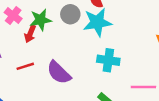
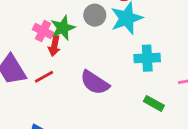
pink cross: (13, 16) -> (43, 31), moved
red line: (25, 66) -> (44, 77), moved

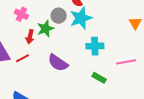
green star: (63, 28) -> (45, 29), moved
pink cross: (43, 31) -> (21, 14), moved

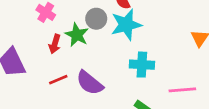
green star: (45, 29) -> (77, 35), turned -30
red line: (23, 58) -> (58, 80), moved

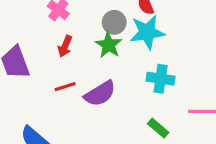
green star: (77, 35) -> (109, 45), moved
purple semicircle: (90, 83) -> (100, 94), turned -76

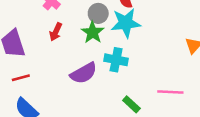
cyan cross: (161, 79) -> (116, 60), moved
red line: (65, 87) -> (21, 78), moved

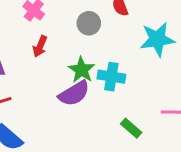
cyan star: (126, 23) -> (157, 39), moved
green star: (93, 32) -> (82, 70), moved

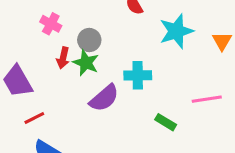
gray circle: (89, 23) -> (89, 40), moved
green star: (82, 70) -> (86, 63), moved

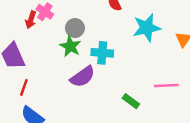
red arrow: (63, 58) -> (31, 20), moved
cyan cross: (138, 75) -> (102, 53), moved
red line: (34, 118) -> (24, 87), turned -49

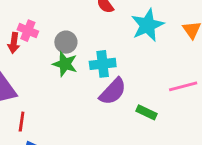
purple semicircle: (83, 77) -> (113, 91), moved

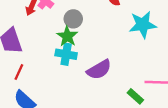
cyan cross: (103, 64) -> (66, 54), moved
green rectangle: (147, 112) -> (135, 96), moved

